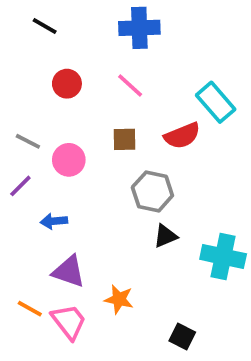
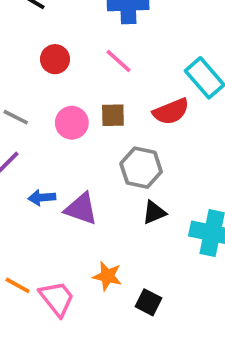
pink circle: (69, 160) -> (72, 123), moved
purple triangle: (69, 271) -> (81, 209), moved
black square: (182, 336) -> (149, 302), moved

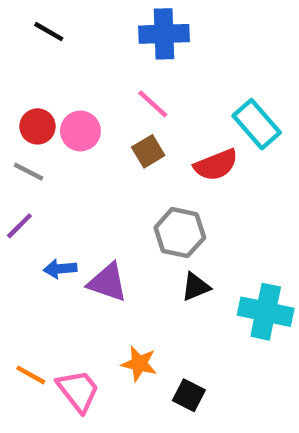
red circle: (55, 59) -> (38, 126), moved
brown square: (113, 115) -> (148, 151), moved, turned -30
pink circle: (72, 123) -> (80, 131), moved

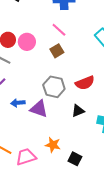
red semicircle: (216, 165) -> (85, 83), moved
gray hexagon: (180, 233) -> (54, 87), moved
pink trapezoid: (78, 391) -> (26, 157), turned -70

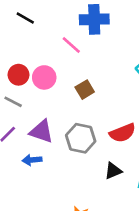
pink line: (59, 30) -> (71, 45), moved
purple triangle: (39, 109) -> (41, 132), moved

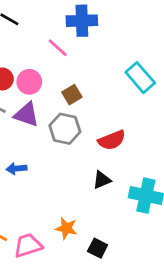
purple triangle: (41, 132) -> (26, 115), moved
gray hexagon: (81, 138) -> (65, 129), moved

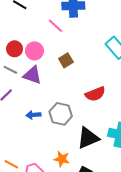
gray hexagon: (65, 129) -> (61, 114), moved
blue arrow: (16, 169) -> (33, 115), moved
black triangle: (102, 180) -> (88, 138), moved, size x1.6

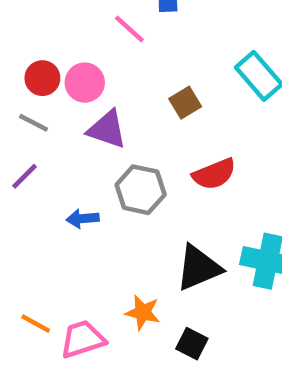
brown square: (66, 60) -> (185, 103), moved
purple triangle: (32, 75) -> (107, 129), moved
gray hexagon: (61, 114) -> (141, 190), moved

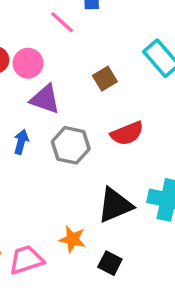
blue arrow: (83, 219) -> (21, 142), moved, turned 110

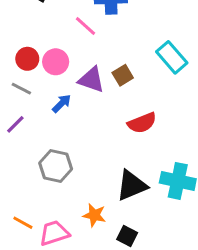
purple triangle: (45, 99) -> (91, 80), moved
blue arrow: (21, 142) -> (62, 103), moved, turned 30
gray hexagon: (71, 145) -> (56, 166), moved

